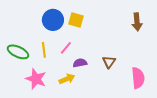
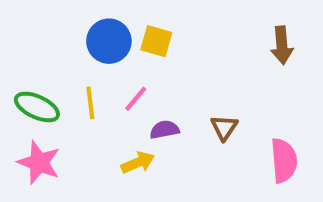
pink star: (36, 79) -> (39, 163), moved

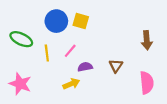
brown arrow: (282, 45) -> (147, 40), moved
green ellipse: (37, 107) -> (21, 39), moved

